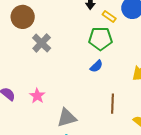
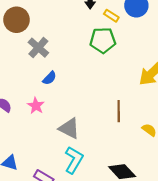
blue semicircle: (96, 66) -> (50, 78), moved
gray triangle: (67, 118) -> (69, 128), turned 45

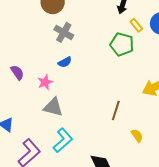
gray cross: (38, 48) -> (64, 32), turned -30
gray triangle: (69, 128) -> (53, 107), moved, turned -30

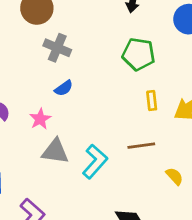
yellow rectangle: (136, 25) -> (152, 100), moved, turned 40
brown line: (116, 111) -> (141, 146), turned 72
cyan L-shape: (63, 140) -> (95, 162), moved

